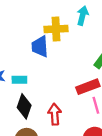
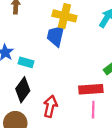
yellow cross: (56, 29) -> (64, 16), moved

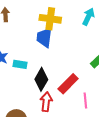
red rectangle: (91, 89) -> (68, 84), moved, turned -35
black diamond: (23, 90) -> (41, 79), moved

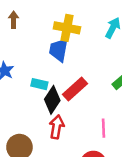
cyan rectangle: (20, 64) -> (39, 84), moved
red rectangle: (68, 84) -> (75, 89), moved

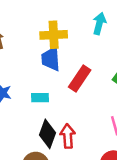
red rectangle: (75, 89) -> (80, 78), moved
black diamond: (52, 100) -> (47, 134), moved

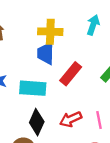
cyan rectangle: (40, 98) -> (33, 88), size x1.6
red arrow: (68, 136) -> (71, 119), moved, turned -115

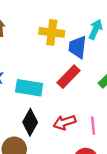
blue trapezoid: (46, 53) -> (78, 47), moved

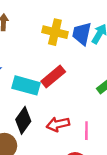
blue trapezoid: (78, 47) -> (82, 34), moved
red rectangle: (68, 77) -> (53, 76), moved

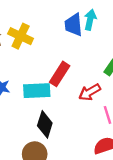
yellow cross: (55, 32) -> (21, 36), moved, turned 30
red arrow: (58, 124) -> (90, 92), moved

